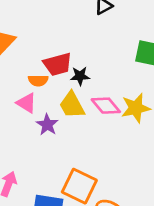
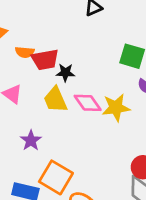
orange semicircle: (38, 81) -> (25, 52), moved
purple star: (47, 125) -> (31, 140), moved

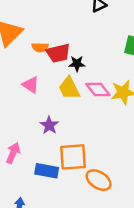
orange square: (56, 177) -> (73, 157), turned -32

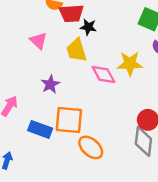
pink diamond: (98, 89) -> (103, 75), moved

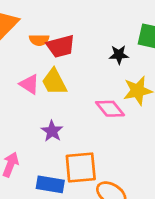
black star: (88, 27) -> (119, 55), moved
yellow trapezoid: (76, 50) -> (54, 82), moved

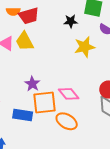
pink diamond: (110, 109) -> (69, 94), moved
purple star: (52, 131) -> (32, 84), moved

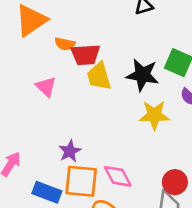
black star: (71, 21) -> (142, 75), size x1.6
yellow trapezoid: (25, 41) -> (99, 76), moved

